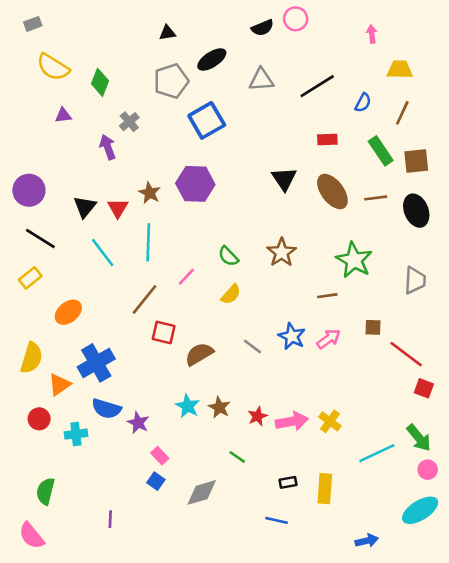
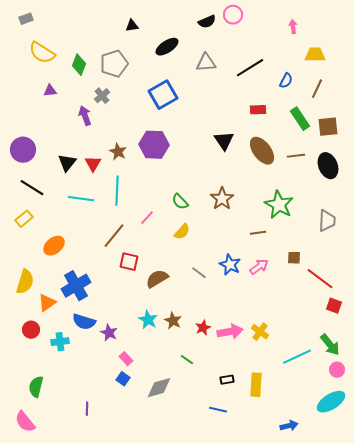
gray pentagon: (171, 81) -> (114, 64), moved
cyan line: (103, 252) -> (81, 199), turned -45

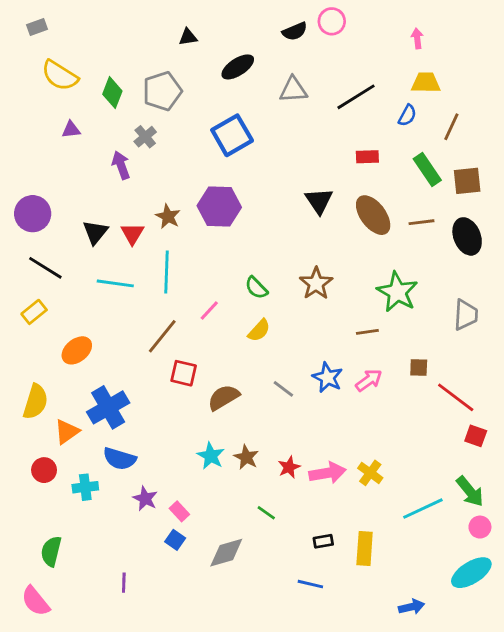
yellow trapezoid: (315, 55) -> (426, 83), moved
purple star: (109, 333) -> (145, 499), moved

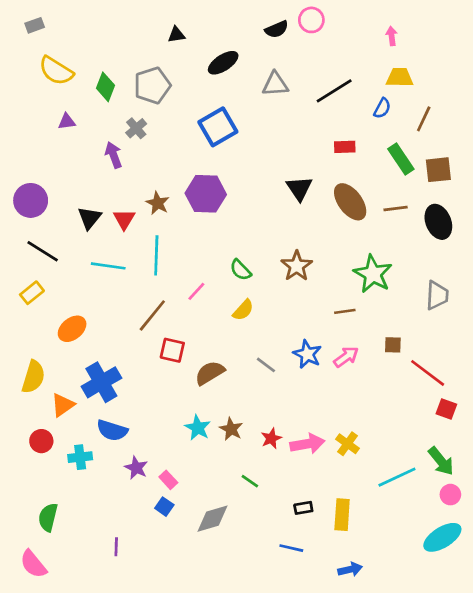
blue arrow: (412, 607) -> (350, 569), moved

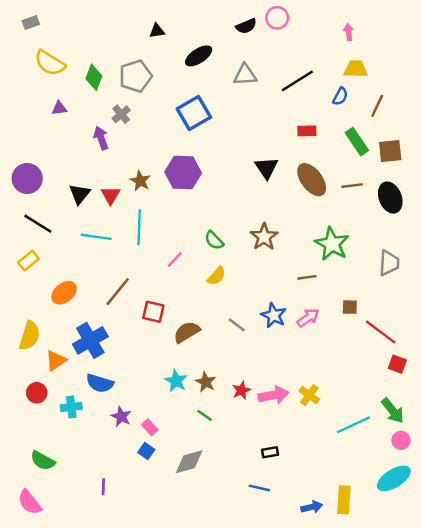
brown line: (152, 315) -> (118, 292), moved
green line: (250, 481) -> (205, 415), moved
yellow rectangle: (342, 515) -> (344, 500), moved
green semicircle: (48, 517) -> (43, 461), turned -75

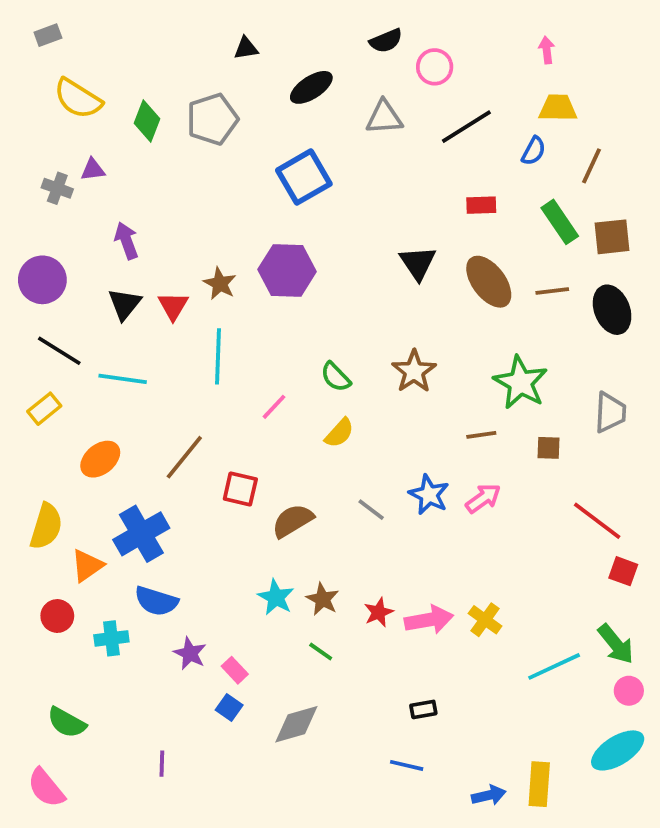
pink circle: (277, 18) -> (435, 67), moved
gray cross: (121, 114) -> (57, 188), moved, turned -30
purple arrow: (101, 138) -> (126, 241), moved
cyan line: (96, 237) -> (123, 379), moved
brown square: (350, 307) -> (549, 448), moved

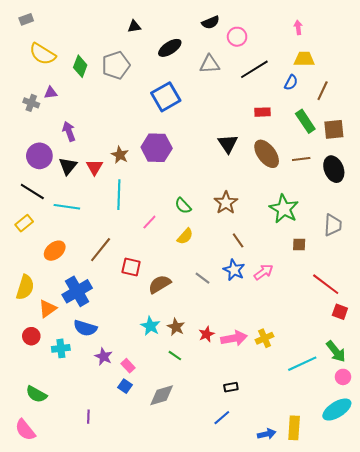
purple circle: (42, 280) -> (39, 156), moved
brown line: (481, 435) -> (238, 240), moved, turned 63
yellow cross: (485, 620) -> (265, 338), turned 30
blue line: (407, 765) -> (222, 418), turned -54

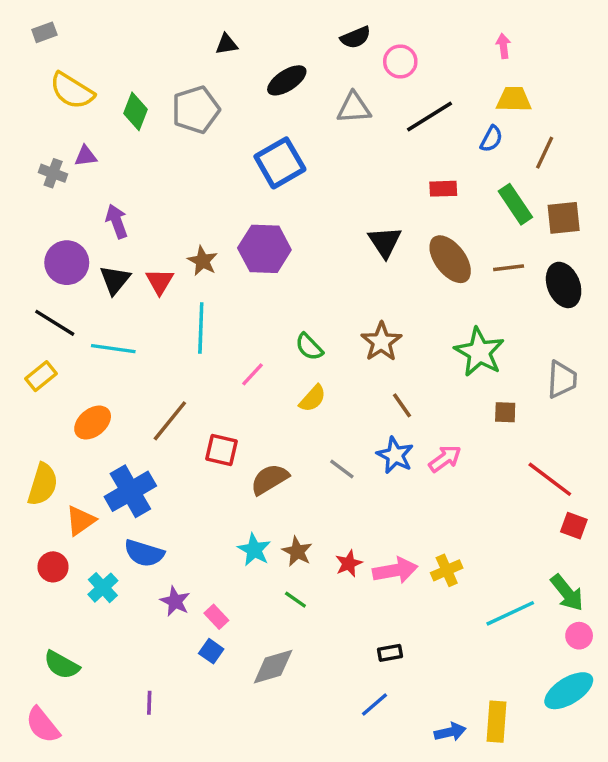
cyan cross: (61, 348) -> (103, 588), turned -36

